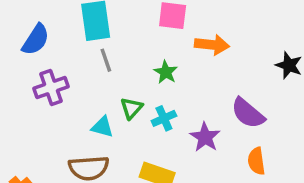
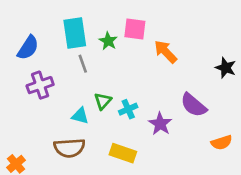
orange arrow: (212, 45) -> (166, 52), turned -140
green star: (166, 72) -> (108, 41), moved
orange semicircle: (256, 161) -> (222, 142), moved, turned -100

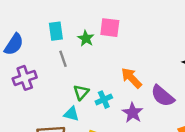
cyan rectangle: (75, 33) -> (56, 31), size x0.7
orange arrow: (166, 52) -> (131, 78), moved
cyan triangle: (80, 116) -> (71, 114), moved

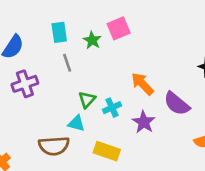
pink square: (110, 28) -> (119, 28), turned -30

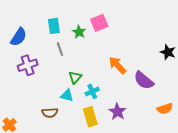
cyan cross: (112, 108) -> (92, 91), moved
purple star: (144, 122) -> (117, 112), moved
brown semicircle: (54, 146) -> (50, 113), size x0.7
yellow rectangle: (107, 151) -> (90, 117), turned 54

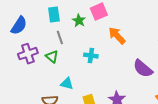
orange arrow: (117, 65) -> (117, 36), moved
green triangle: (75, 77) -> (52, 57), moved, turned -32
cyan cross: (92, 91) -> (91, 56), moved, turned 32

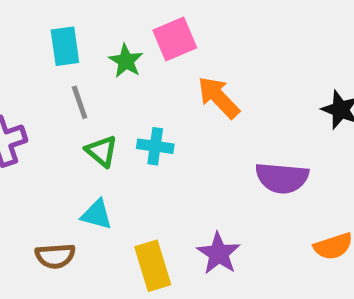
green triangle: (52, 57) -> (102, 151), moved
purple semicircle: (143, 69) -> (282, 178), turned -35

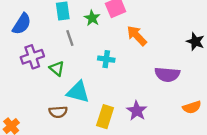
green triangle: (102, 151) -> (57, 69), moved
cyan triangle: (97, 215) -> (78, 92), size x1.5
yellow rectangle: (153, 266) -> (105, 117), turned 35

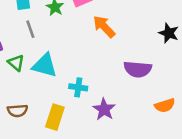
cyan cross: (106, 59) -> (78, 87), moved
cyan triangle: (78, 92) -> (45, 65), moved
yellow rectangle: (105, 117) -> (55, 117), moved

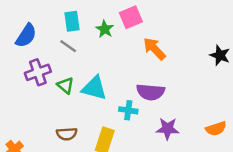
gray line: (30, 29) -> (68, 46), moved, turned -36
purple semicircle: (138, 69) -> (151, 92), moved
purple star: (104, 109) -> (168, 129), moved, turned -30

